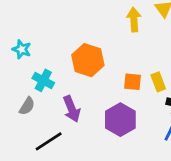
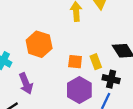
purple hexagon: (120, 120) -> (79, 90), moved

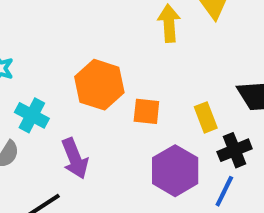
orange square: (75, 62) -> (146, 111), moved
black cross: (111, 79) -> (235, 150), turned -35

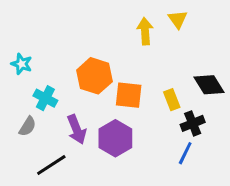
orange square: (146, 111) -> (129, 95), size x1.4
purple hexagon: (175, 171) -> (115, 138), moved

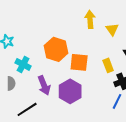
yellow triangle: (178, 19) -> (112, 29), moved
gray semicircle: (28, 126) -> (11, 83), turned -32

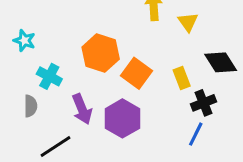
orange square: (79, 62) -> (137, 73), turned 30

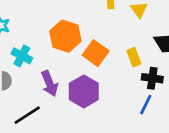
black cross: (203, 103) -> (152, 78), turned 30

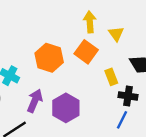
orange square: (96, 53) -> (86, 52), moved
purple arrow: (50, 83) -> (35, 101), turned -135

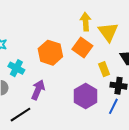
yellow triangle: (116, 34) -> (108, 32), size x1.5
purple hexagon: (66, 108) -> (86, 96), moved

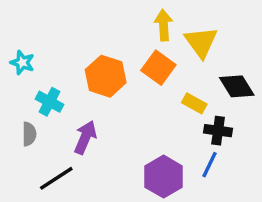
yellow rectangle: (104, 69) -> (194, 103), turned -40
purple hexagon: (86, 96) -> (164, 177), moved

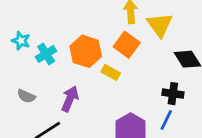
cyan cross: (50, 102) -> (46, 54), moved, turned 30
yellow rectangle: (194, 103) -> (111, 72), moved
gray semicircle: (29, 134) -> (26, 96), turned 114

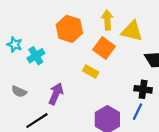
yellow triangle: (160, 25) -> (132, 31), turned -40
orange hexagon: (86, 51) -> (69, 29), moved

